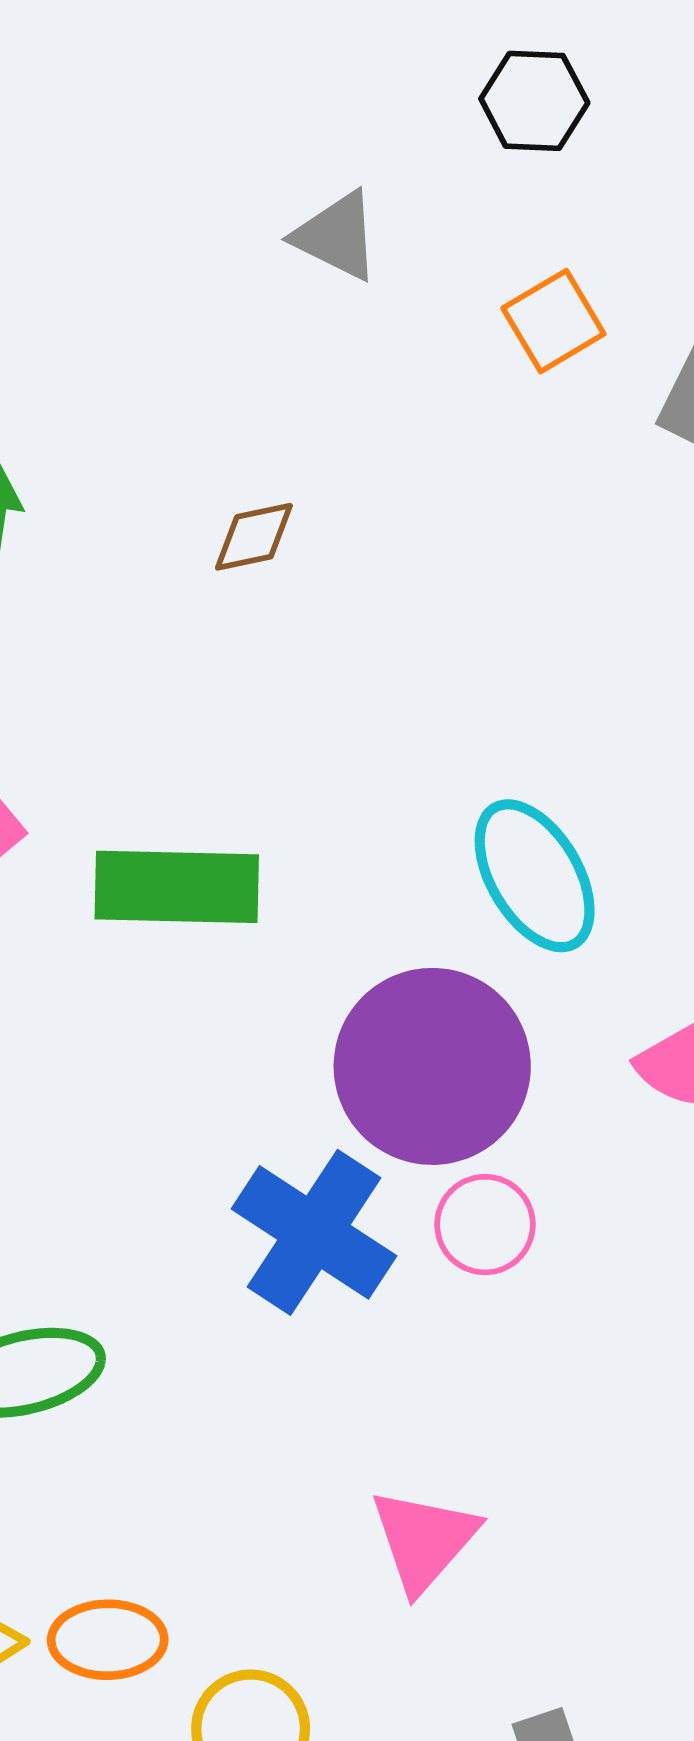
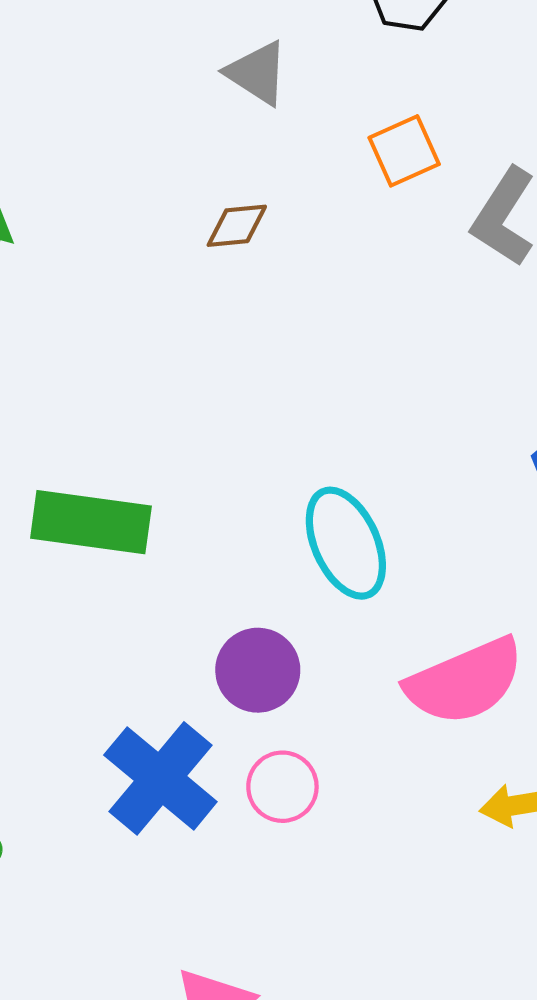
brown diamond: (254, 537) -> (237, 226), moved
purple circle: (432, 1066) -> (258, 670), size x0.6

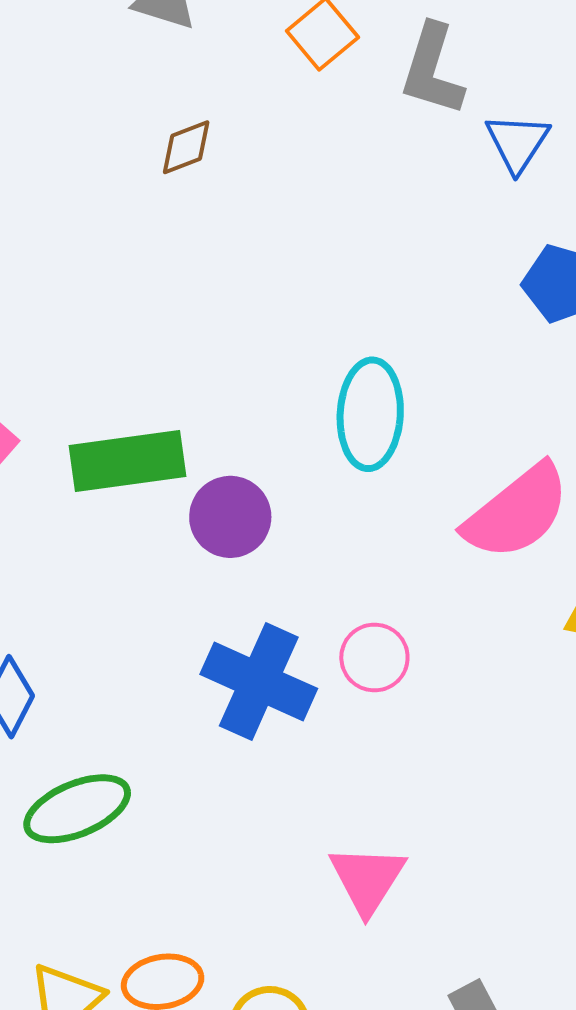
cyan ellipse: (346, 543) -> (370, 414), turned 43
purple circle: (258, 670) -> (230, 517), moved

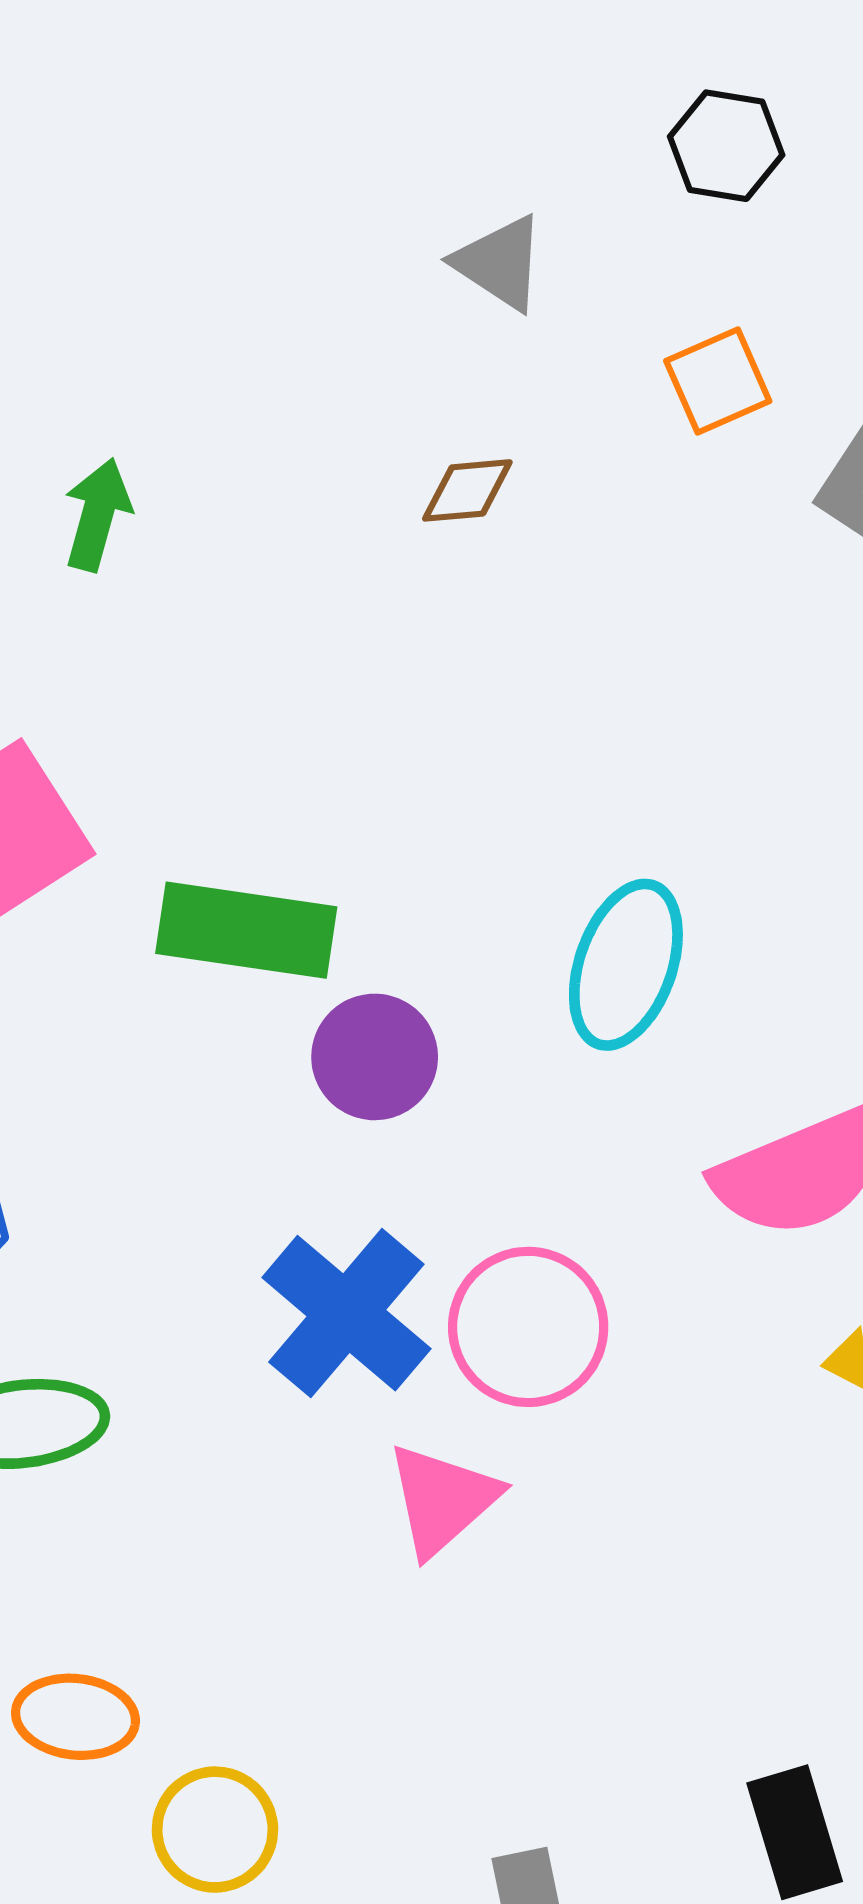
pink circle: (374, 657) -> (528, 1327), size x1.5
pink triangle: (367, 879) -> (442, 1499), moved

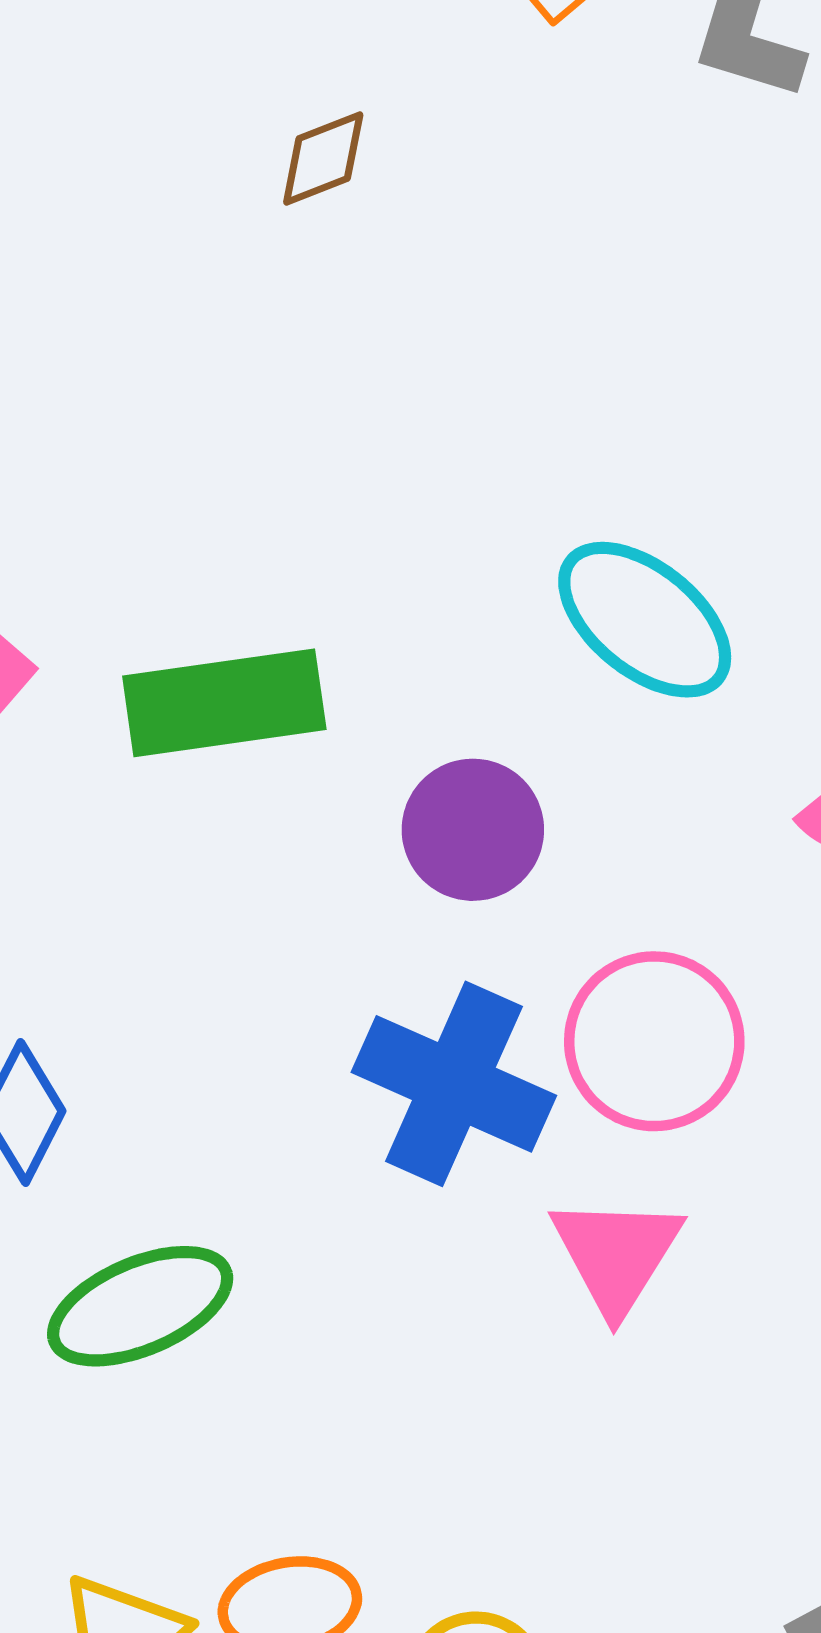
cyan ellipse: (626, 965) -> (645, 620), turned -54
purple circle: (375, 1057) -> (473, 830), moved

